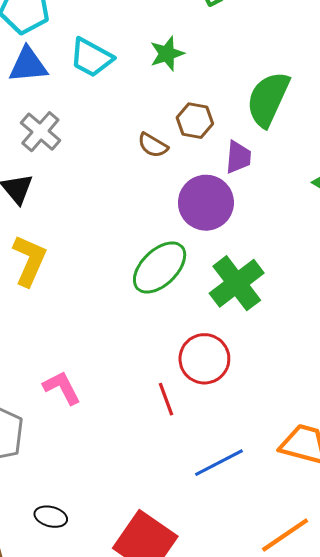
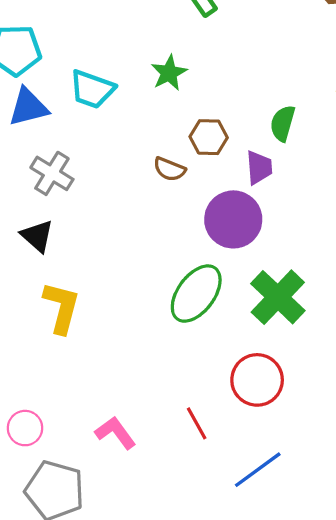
green semicircle: (268, 99) -> (283, 123), moved, size x0.6
red line: (166, 399) -> (197, 423), moved
blue line: (219, 463) -> (258, 470), moved

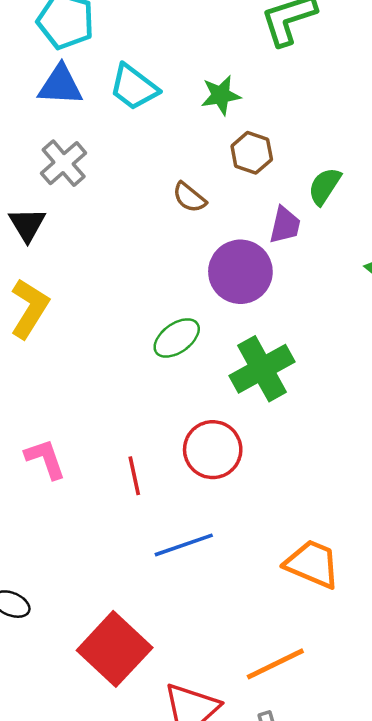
brown hexagon: (209, 137) -> (252, 153), moved
green ellipse: (196, 294) -> (177, 338), size x0.7

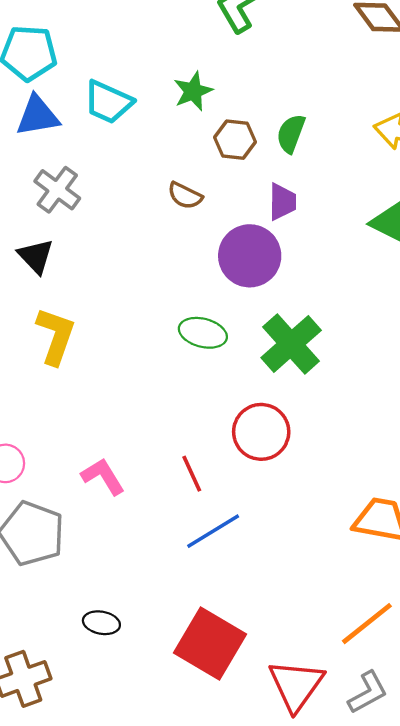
green semicircle: (324, 186) -> (291, 134), moved
green ellipse: (177, 338) -> (203, 333), turned 63
blue line: (184, 545) -> (213, 531), moved

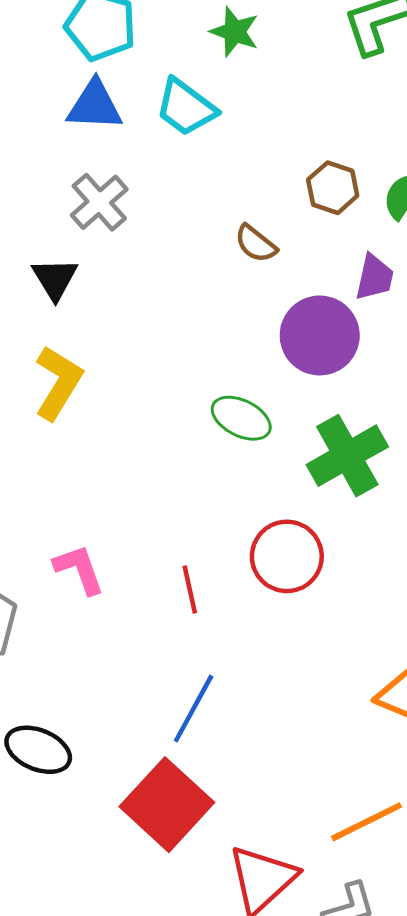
green star: (193, 91) -> (235, 32), moved, turned 30
blue line: (213, 531) -> (194, 709), moved, turned -42
black ellipse: (101, 623) -> (38, 750), size x1.4

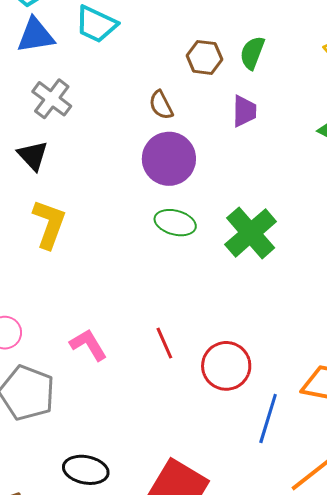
brown semicircle: (256, 244) -> (161, 105), turned 36
purple circle: (320, 335) -> (169, 159), moved
red circle: (287, 556) -> (226, 366), moved
blue line: (194, 709) -> (268, 418), moved

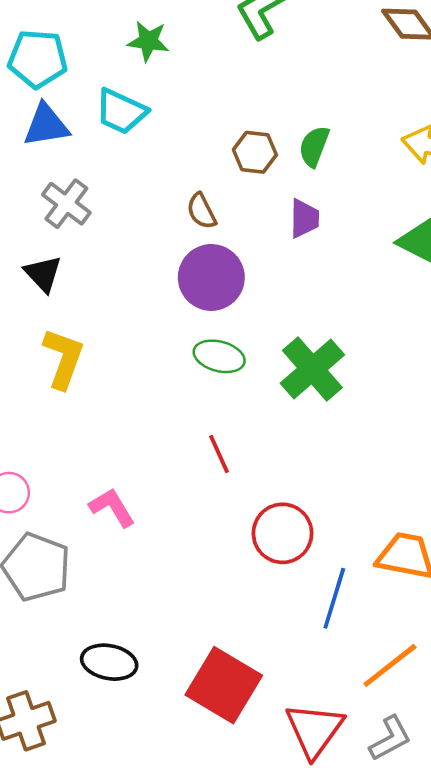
red line: (164, 343) -> (219, 454), moved

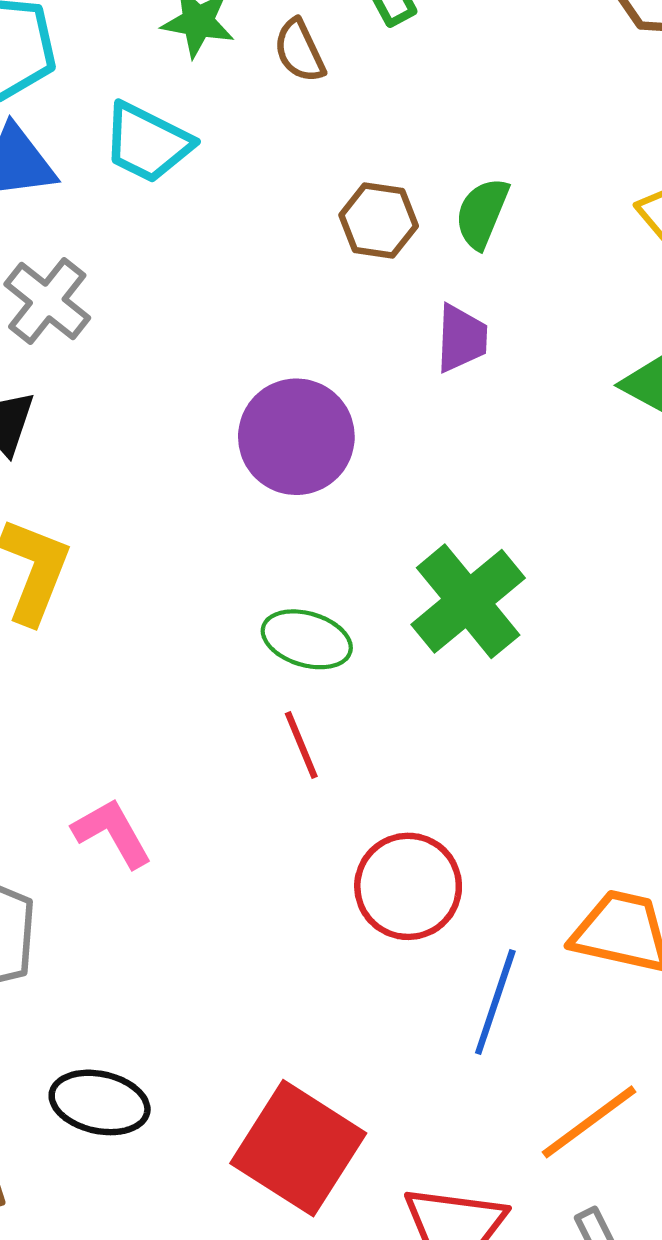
brown semicircle: (201, 211) -> (299, 51), moved
green ellipse: (219, 356) -> (307, 639), moved

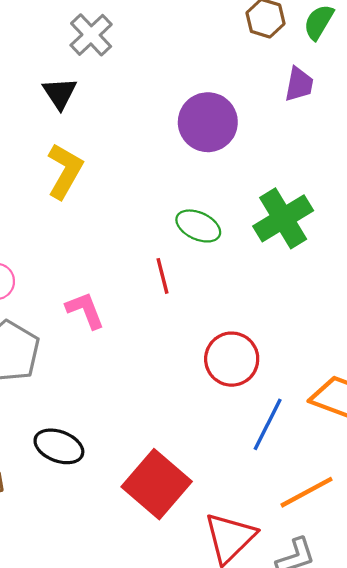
red line: (301, 745) -> (162, 276), moved

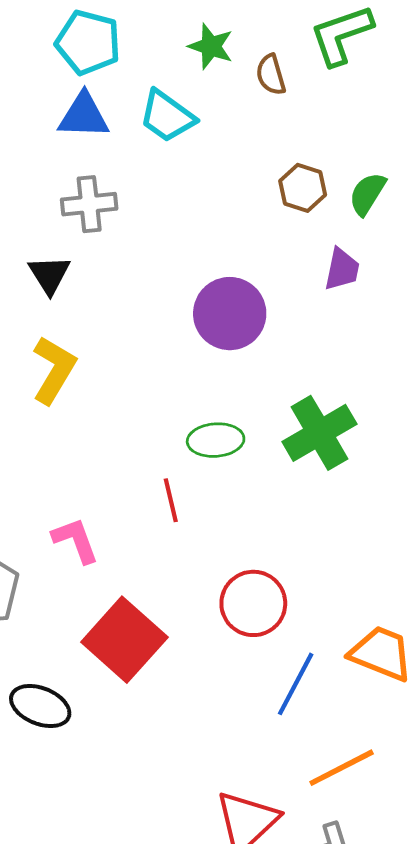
gray cross: (91, 35) -> (89, 204), turned 36
green ellipse: (198, 226) -> (216, 440), turned -30
red square: (157, 484) -> (124, 640), moved

